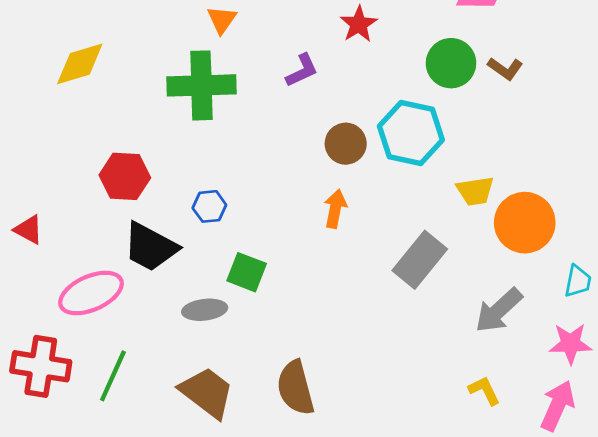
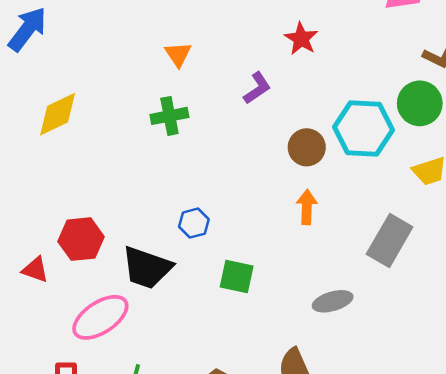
green circle: (451, 63) -> (420, 103), moved
green cross: (201, 85) -> (169, 116), size x0.6
red hexagon: (125, 176) -> (81, 239), moved
gray ellipse: (205, 310) -> (333, 301), moved

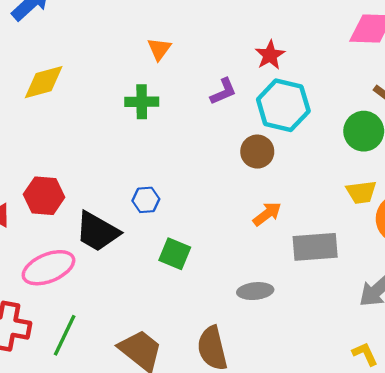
cyan hexagon: (363, 129) -> (283, 105), moved
orange arrow: (307, 207) -> (267, 214), moved, turned 40
gray rectangle: (390, 241) -> (315, 247), turned 45

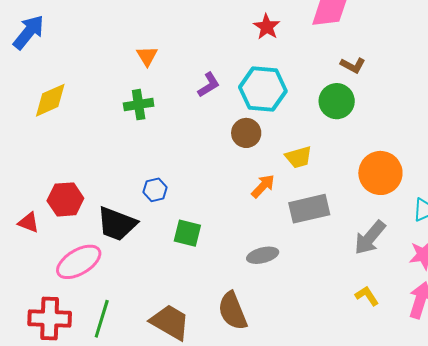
red star: (270, 55) -> (267, 27), moved
yellow trapezoid: (361, 192) -> (299, 157), moved

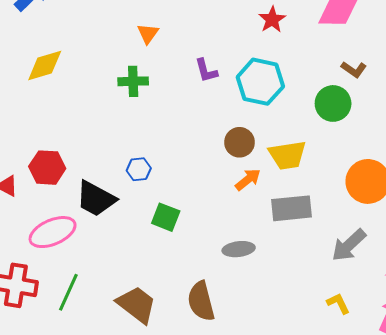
purple L-shape: (209, 85) -> (206, 71), turned 100
brown circle: (246, 133) -> (239, 142), moved
yellow trapezoid: (299, 157) -> (287, 155), size x1.4

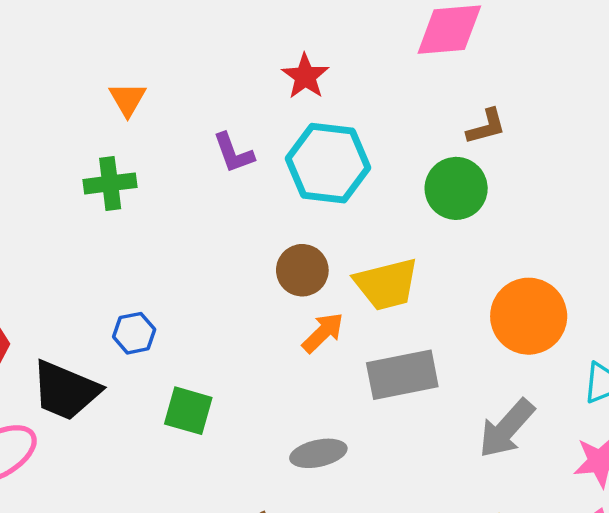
red star: (272, 20) -> (305, 76), moved
brown L-shape: (354, 69) -> (486, 127), turned -45

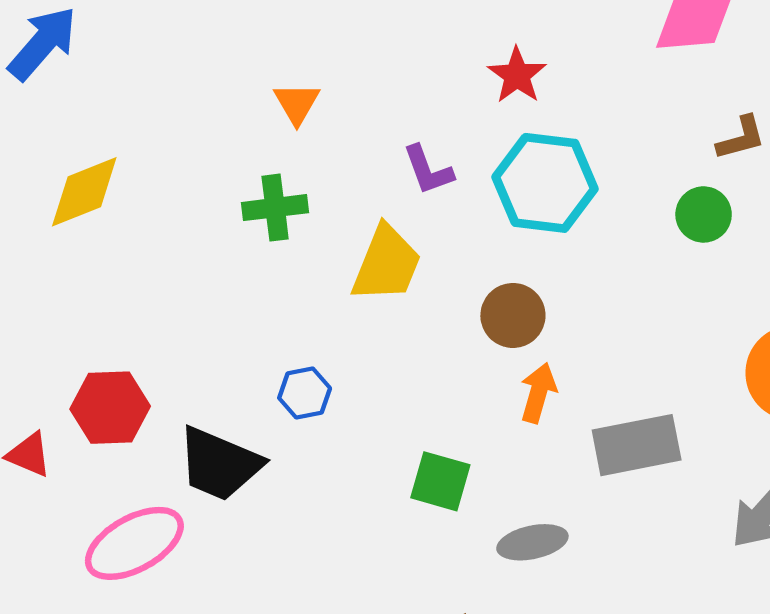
green circle: (456, 188) -> (704, 214), size x0.7
yellow trapezoid: (386, 284) -> (386, 264), moved, turned -54
orange arrow: (323, 333) -> (538, 393), turned -30
green square: (188, 411) -> (440, 481), moved

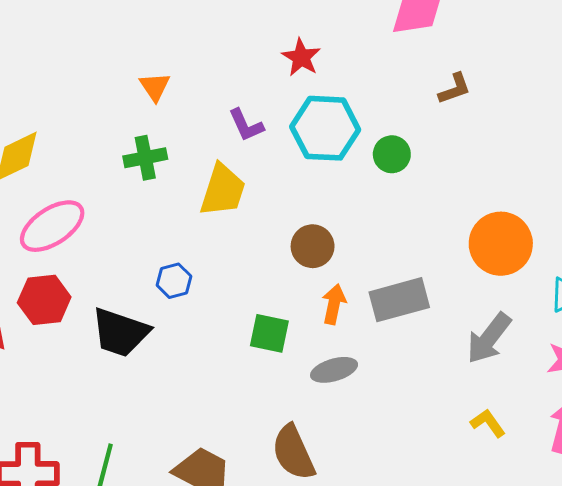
green circle: (704, 214) -> (392, 154), moved
brown circle: (513, 315) -> (313, 246), moved
orange arrow: (538, 393) -> (334, 304), moved
pink ellipse: (134, 543) -> (52, 226), moved

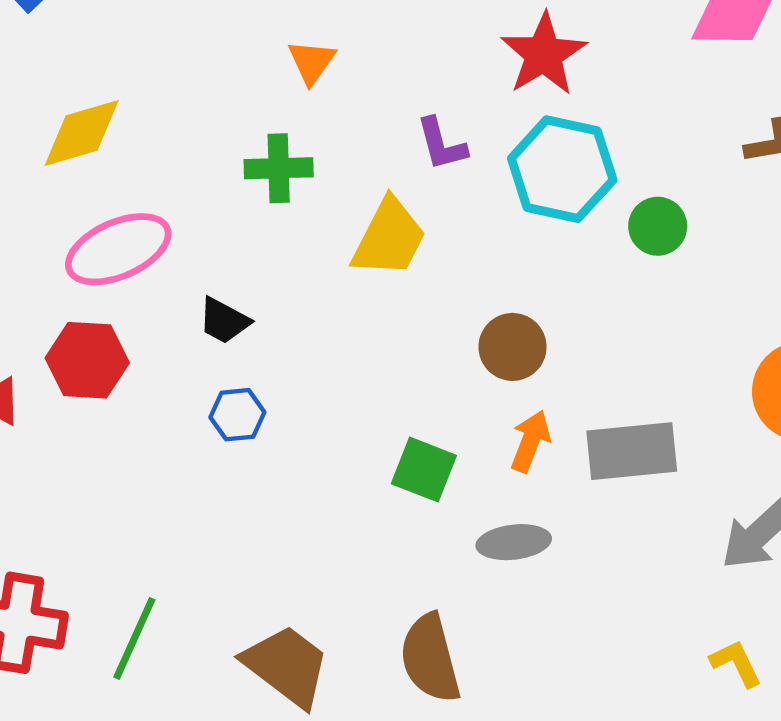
red star: (301, 57) -> (544, 54), size x1.4
blue hexagon: (174, 281) -> (237, 415), moved
black trapezoid: (120, 332) -> (224, 321), moved, size x0.6

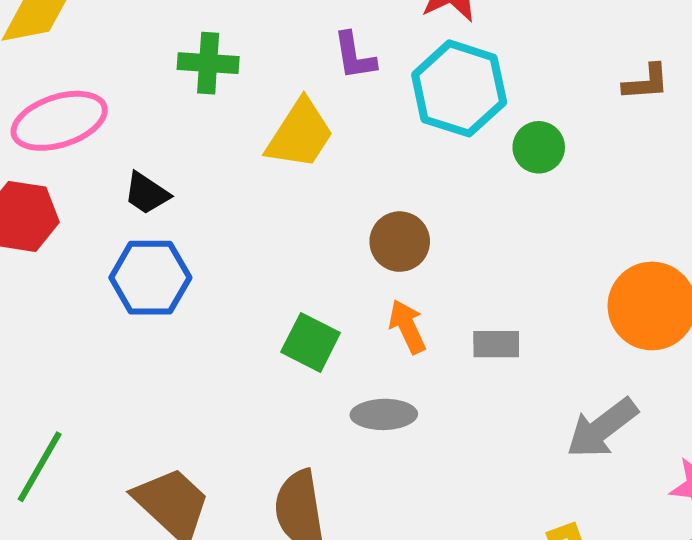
blue hexagon: (237, 415) -> (150, 278), size x1.6
orange arrow: (530, 441) -> (407, 327), turned -52
gray rectangle: (632, 451) -> (496, 344), size x0.6

